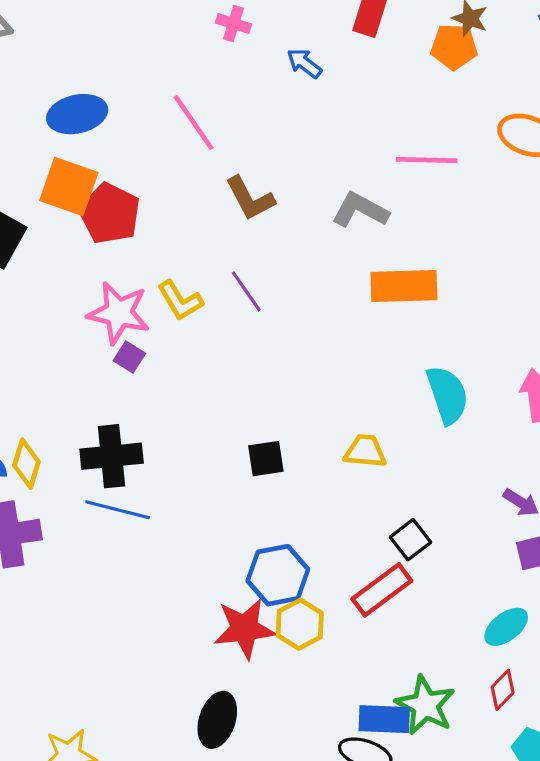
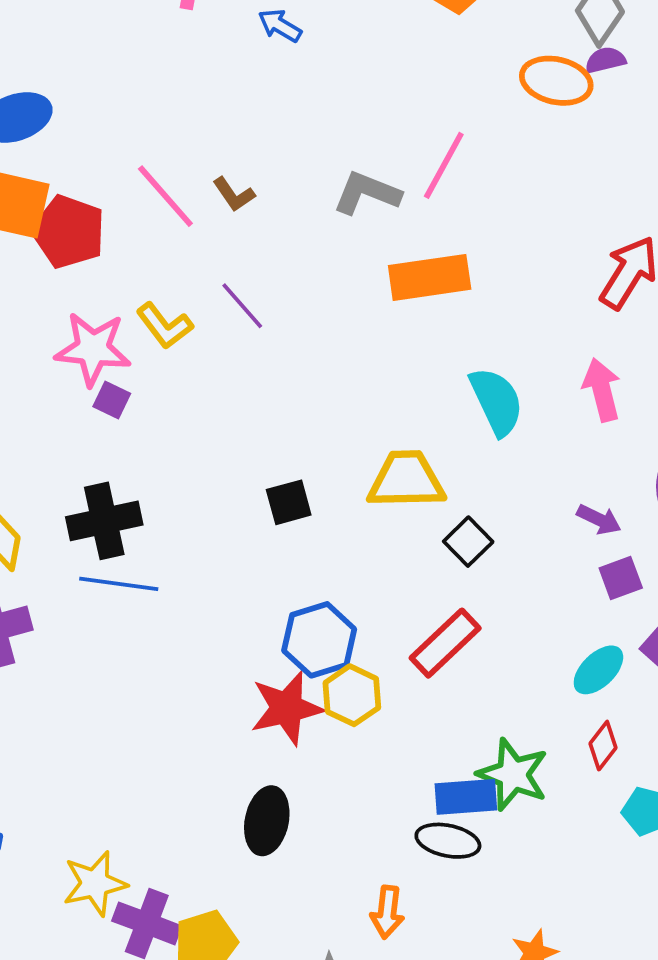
pink line: (194, 123) -> (165, 196), moved
pink line: (427, 160) -> (444, 165), moved, turned -56
brown L-shape: (250, 198) -> (234, 194), size x0.7
yellow trapezoid: (365, 451) -> (406, 480), size x1.5
black square: (410, 540) -> (468, 542), moved

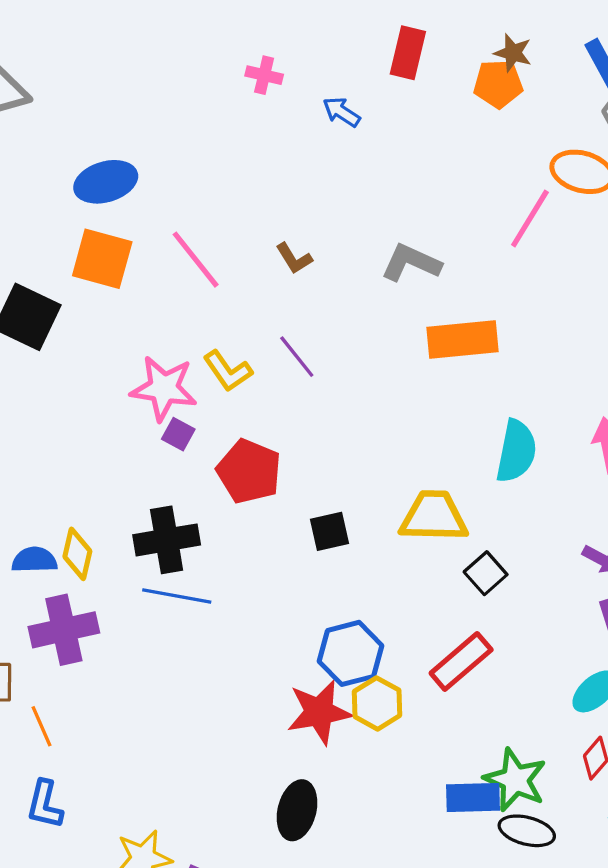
pink line: (444, 165) -> (530, 219), moved
pink line: (165, 196) -> (196, 260), moved
red pentagon: (69, 232) -> (249, 471), moved
cyan semicircle: (496, 401) -> (516, 451), turned 34
black ellipse: (448, 841) -> (527, 831), moved

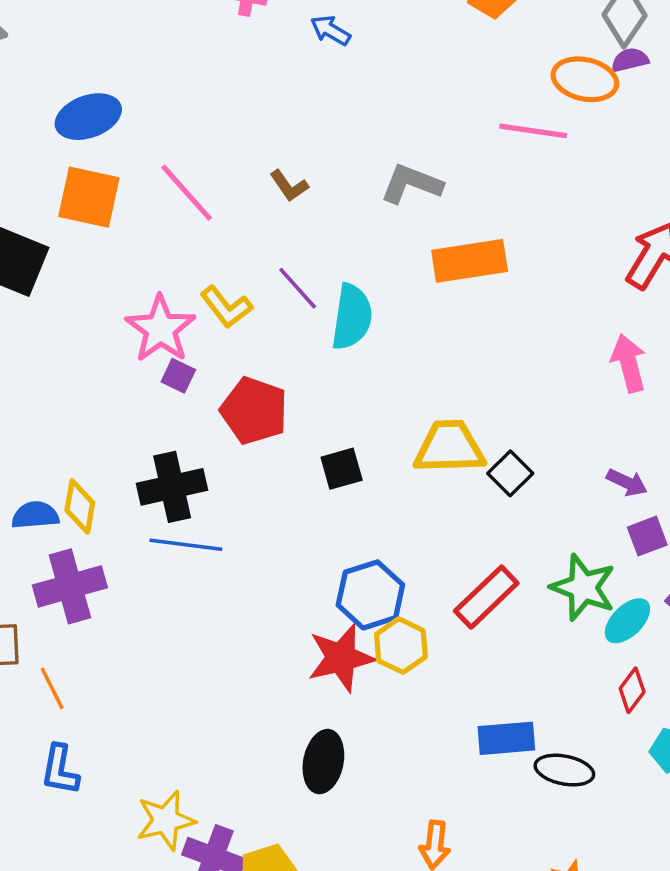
pink line: (530, 219) -> (533, 131), turned 70
pink star: (164, 388) -> (160, 329), turned 30
cyan semicircle: (516, 451) -> (352, 317), moved
black square: (486, 573) -> (510, 473), moved
green star: (515, 780) -> (583, 587), moved

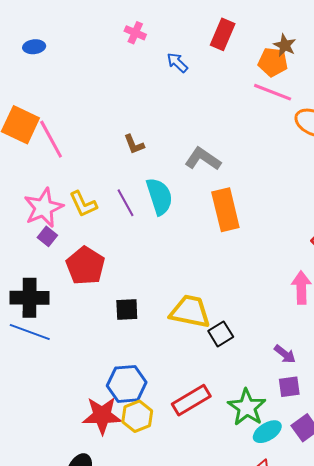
blue ellipse: (88, 117) -> (34, 47), moved, size x0.6
pink line: (533, 131) -> (273, 92), moved
pink line: (187, 193) -> (51, 139), moved
orange rectangle: (470, 261) -> (225, 210), turned 72
cyan semicircle: (352, 317) -> (159, 196), moved, turned -39

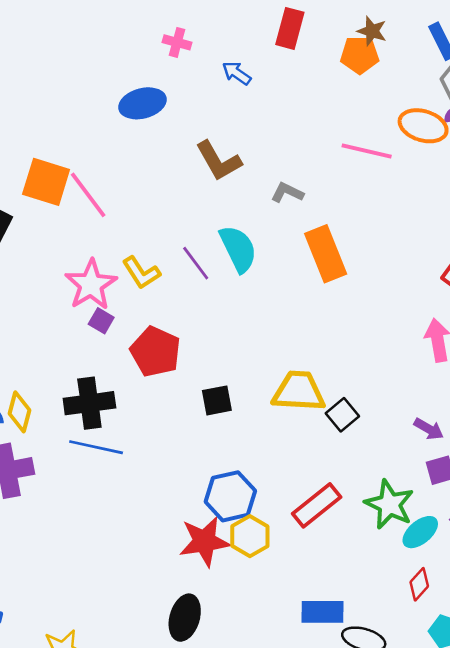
blue ellipse: (34, 47) -> (142, 103), moved, size x1.6
pink line: (273, 92) -> (367, 151), moved
brown L-shape: (134, 144) -> (219, 161), moved, size x1.6
gray L-shape: (203, 159) -> (287, 193), size x0.7

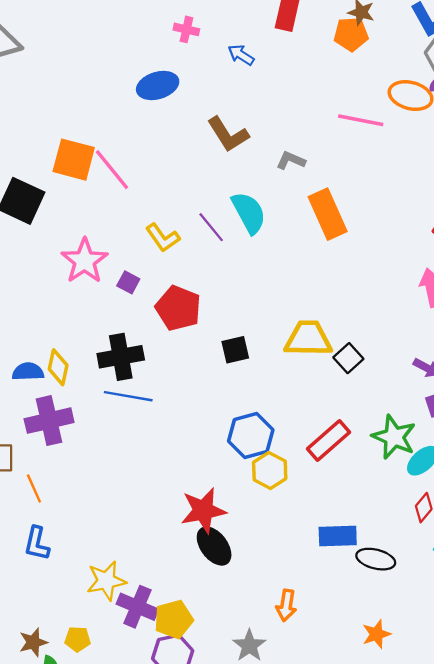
pink star: (91, 285) -> (85, 261), moved
red star: (204, 541) -> (203, 510), moved
black ellipse: (185, 618) -> (214, 546), turned -51

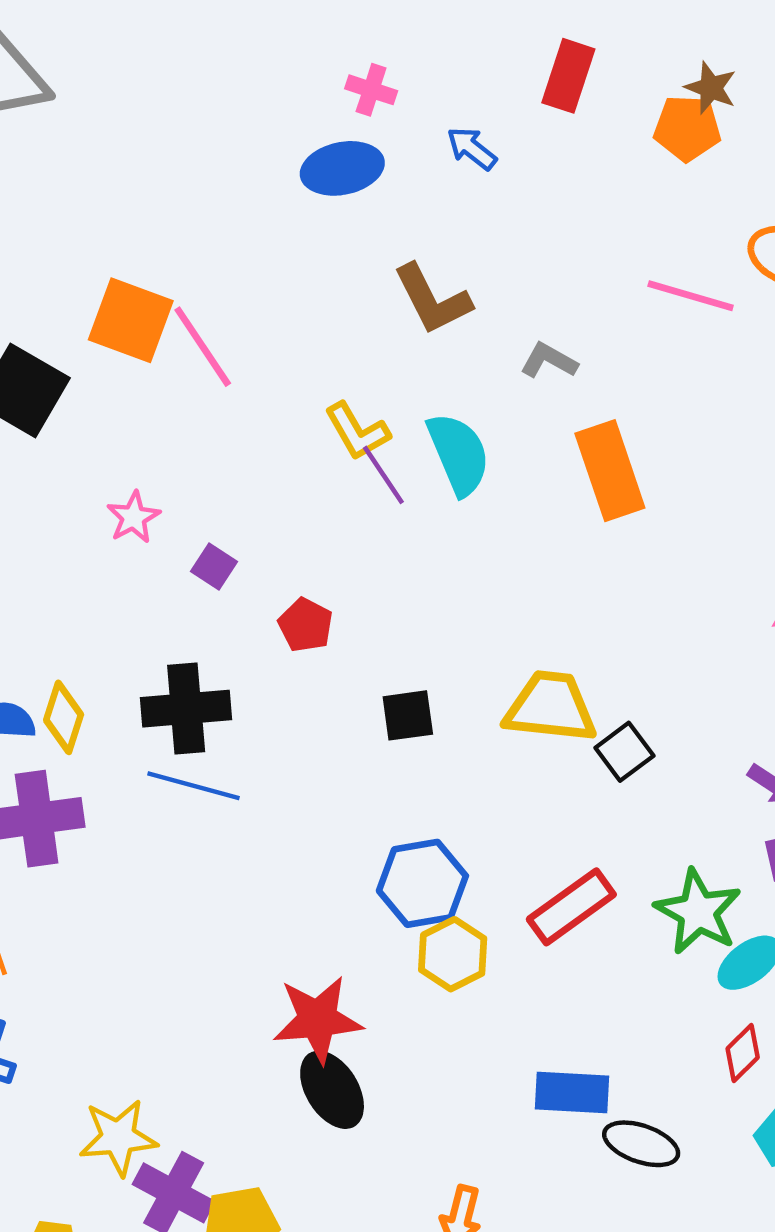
blue ellipse: (158, 85) -> (342, 168), moved
yellow L-shape: (163, 238) -> (357, 431), moved
pink star: (85, 261) -> (133, 517), size x0.6
red pentagon: (178, 308) -> (306, 625), size x0.6

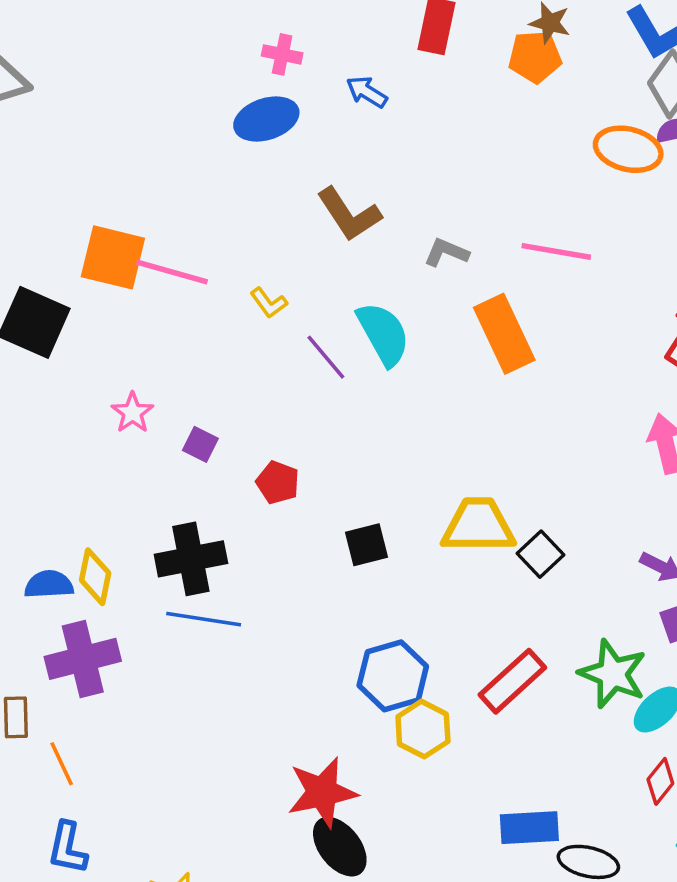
pink line: (691, 296) -> (556, 251), moved
pink line: (203, 347) -> (172, 272), turned -34
yellow L-shape: (357, 431) -> (269, 303), moved, size x0.7

